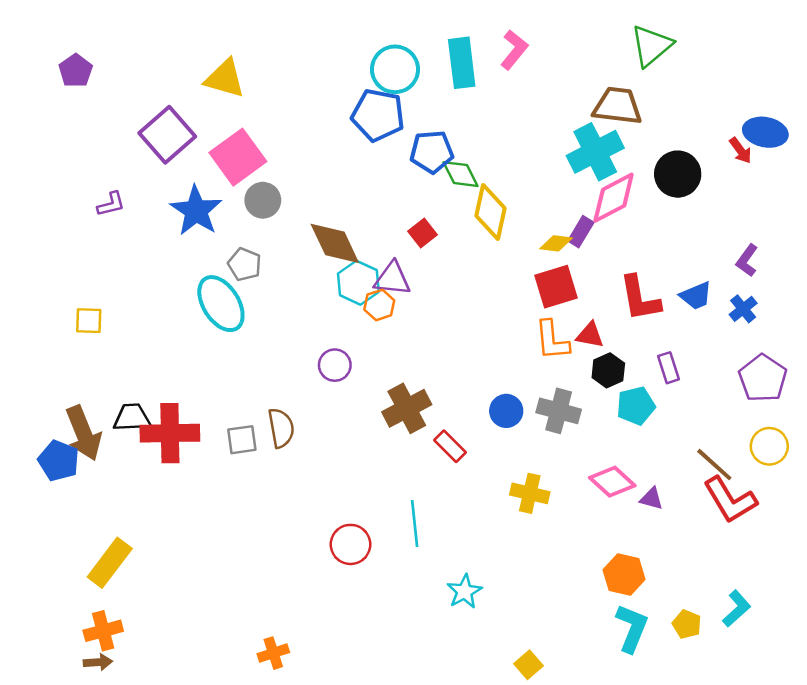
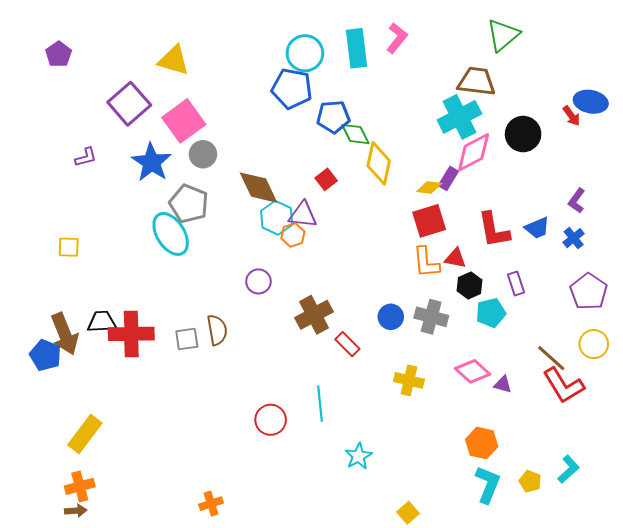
gray pentagon: (244, 264) -> (189, 204), size x1.5

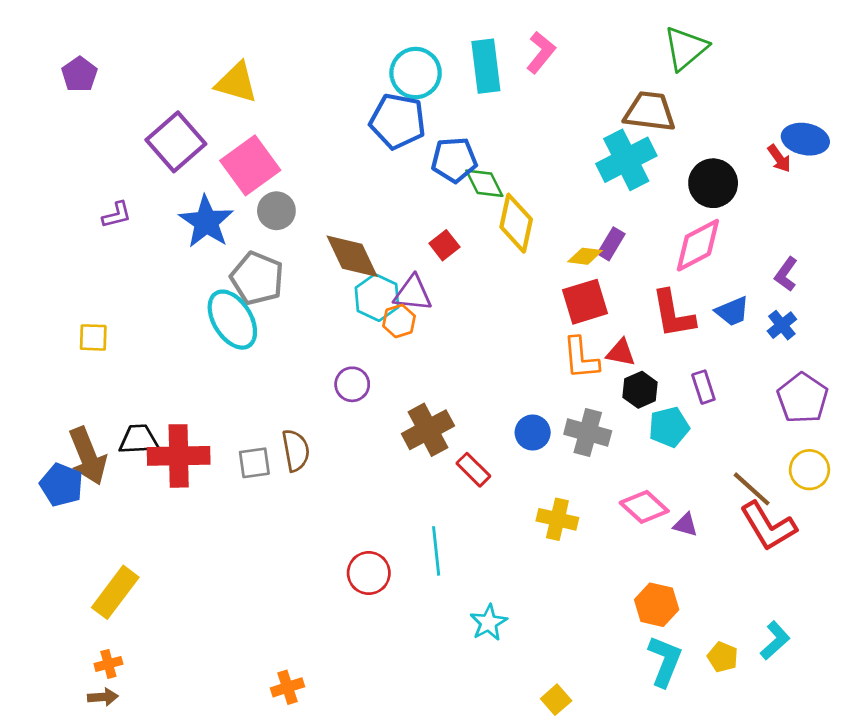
pink diamond: (474, 152) -> (698, 245), moved
orange cross: (80, 486) -> (108, 664), size x0.7

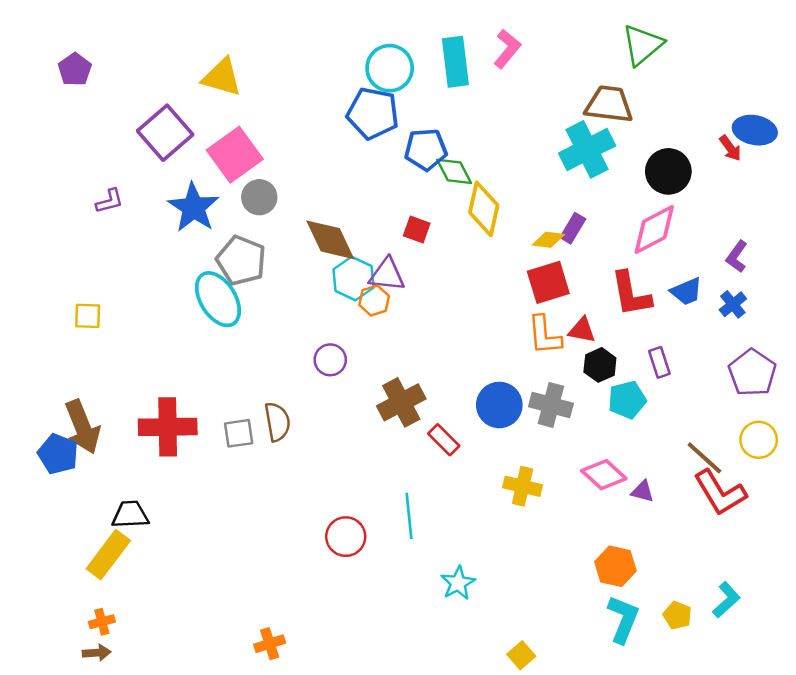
red square: (444, 245) -> (417, 229), turned -32
blue circle: (533, 433) -> (499, 405), size x1.4
black trapezoid: (139, 439) -> (130, 515), moved

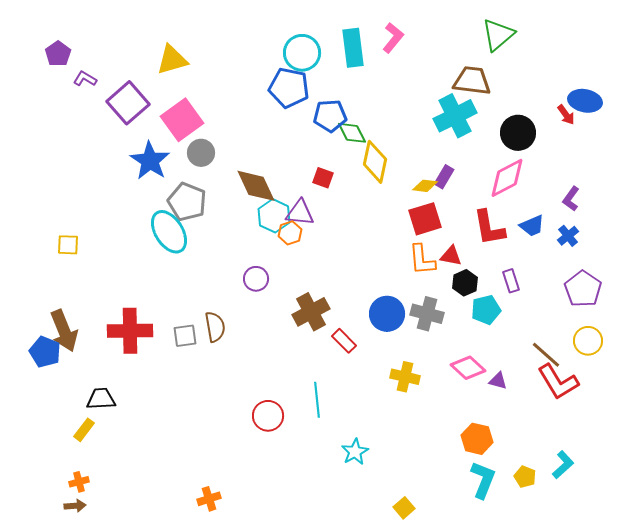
yellow triangle: (222, 77) -> (172, 60), turned -32
purple L-shape: (110, 201) -> (85, 79), moved, turned -135
yellow rectangle: (108, 555) -> (84, 430), size x0.6

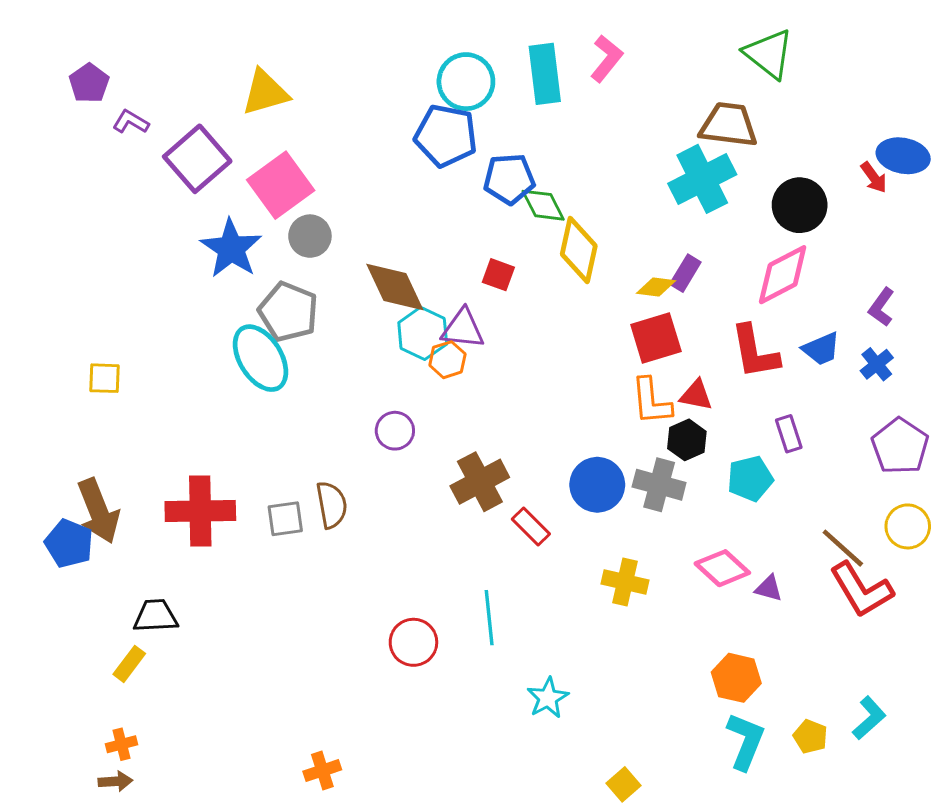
green triangle: (498, 35) -> (769, 54), turned -42
black hexagon: (465, 283) -> (687, 440), moved

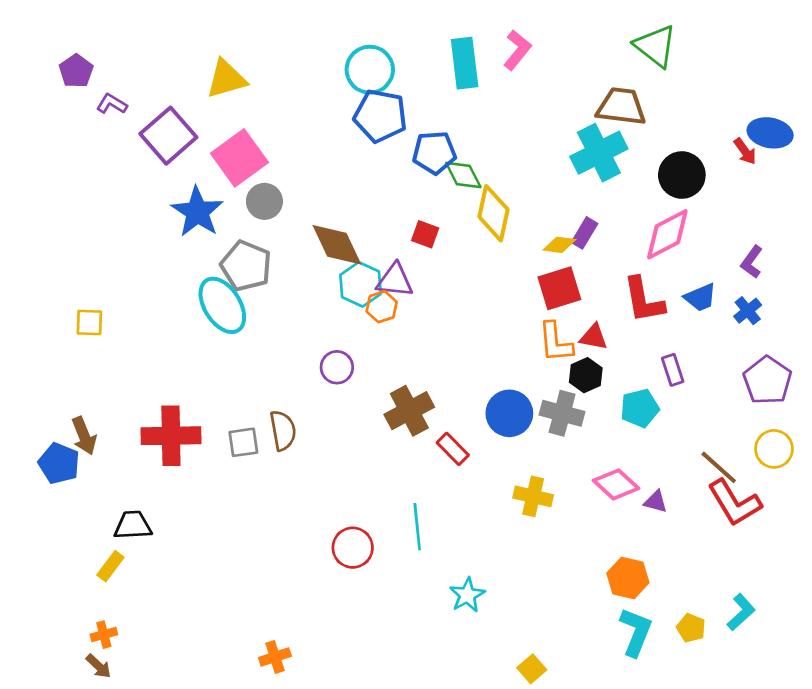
cyan circle: (466, 82) -> (370, 70), moved
brown arrow: (98, 511) -> (84, 436), size x0.7
brown arrow: (115, 781) -> (99, 666), turned 48

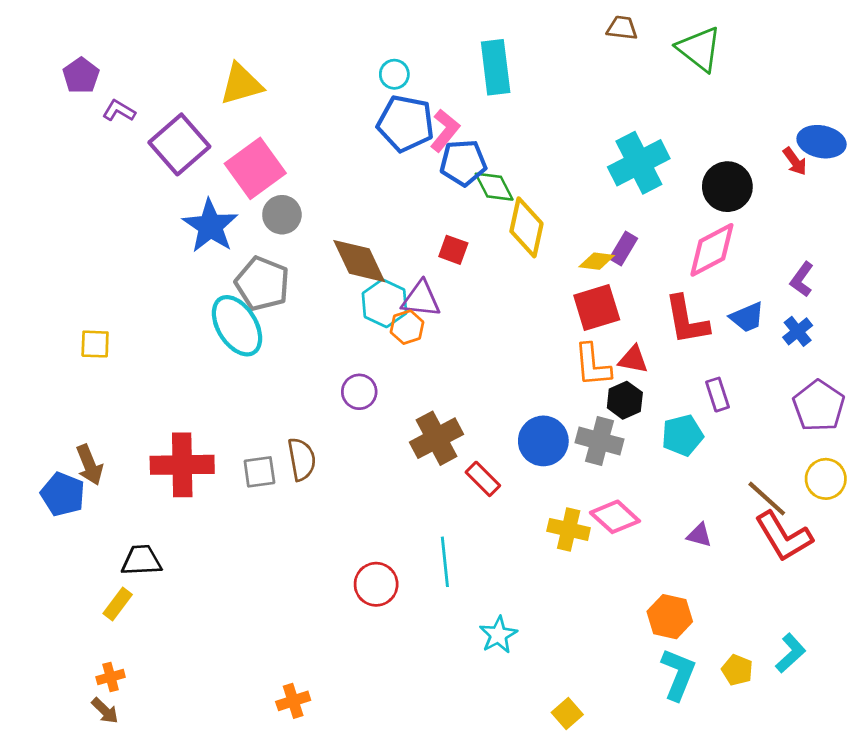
pink L-shape: (517, 50) -> (445, 130), moved
cyan circle: (370, 70) -> (394, 74), size x0.6
brown trapezoid: (621, 107) -> (622, 28), moved, size x0.6
pink diamond: (616, 484) -> (615, 517), moved

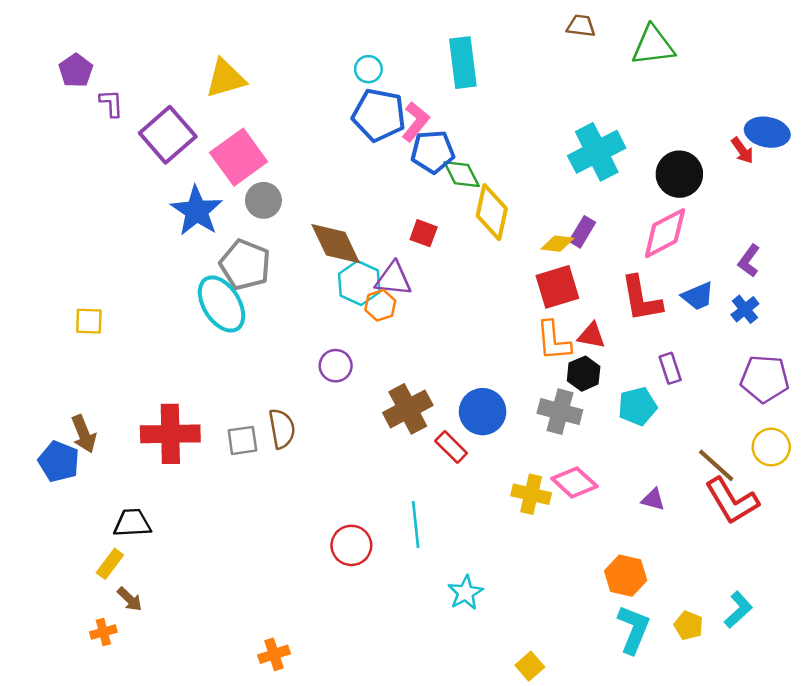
green triangle: (699, 49) -> (653, 46), turned -45
purple L-shape: (119, 111) -> (111, 103), turned 56
purple pentagon: (819, 406) -> (765, 379), turned -30
blue circle: (543, 441) -> (483, 412), moved
brown arrow: (105, 711) -> (130, 599), moved

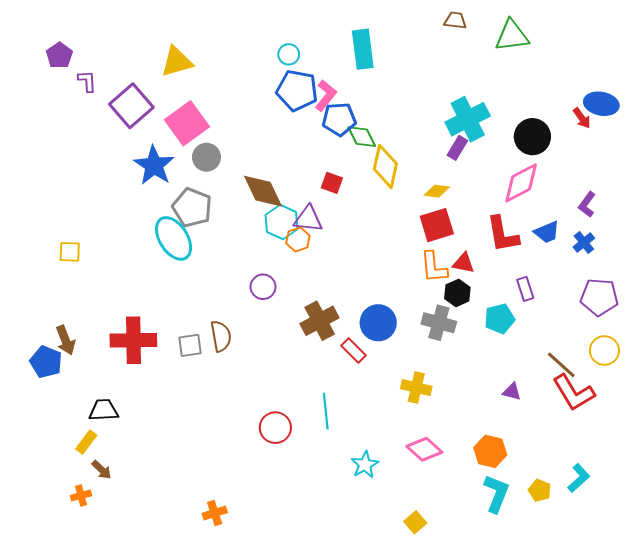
purple rectangle: (582, 232) -> (457, 148), moved
pink diamond: (574, 482) -> (424, 449), moved

